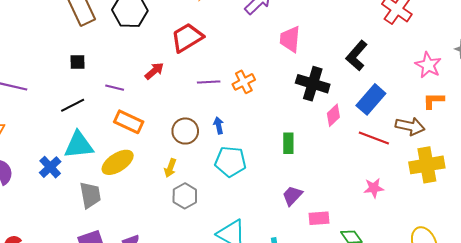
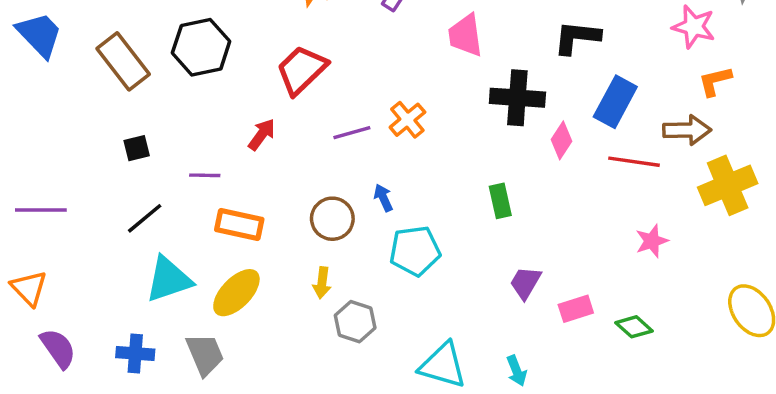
black L-shape: (357, 56) -> (577, 37), turned 68
blue cross: (50, 167) -> (135, 353), moved, turned -30

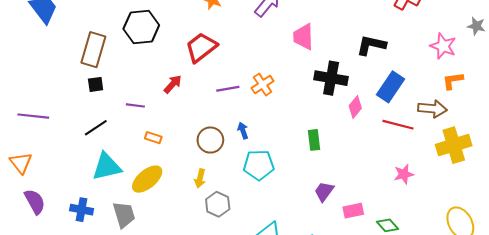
brown rectangle: (123, 61) -> (93, 50), moved, turned 48
orange rectangle: (239, 224) -> (153, 138), size x0.6

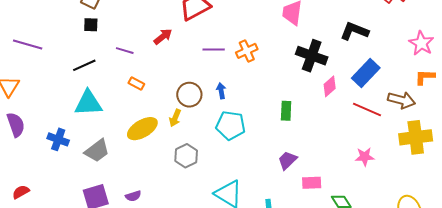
yellow arrow: (200, 178) -> (175, 118), moved
yellow ellipse: (147, 179) -> (142, 129), moved
gray trapezoid: (124, 215) -> (97, 151), turned 60

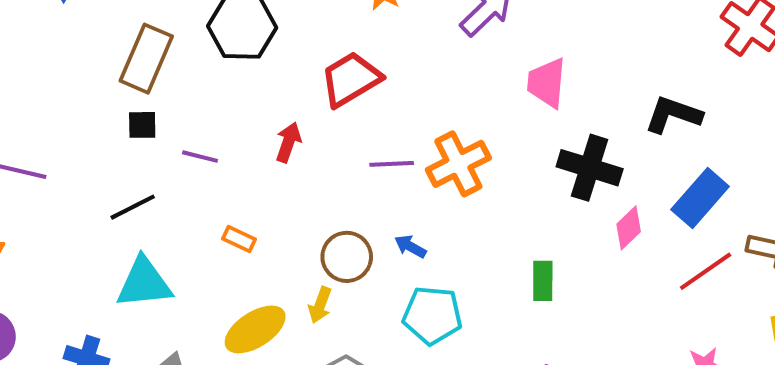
red arrow: (163, 37) -> (288, 142), turned -30
purple line: (125, 51) -> (200, 157), moved
orange cross: (247, 51) -> (458, 164), size x1.4
blue arrow: (221, 91) -> (410, 246), turned -49
red line: (367, 110) -> (706, 271), turned -56

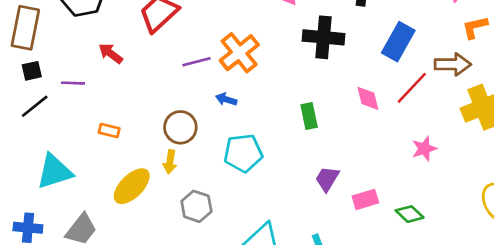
red arrow: (288, 142) -> (111, 53), moved, turned -60
black line: (133, 207) -> (35, 106), moved
pink diamond: (629, 228) -> (368, 98), moved, turned -48
blue arrow: (410, 246) -> (226, 99), moved

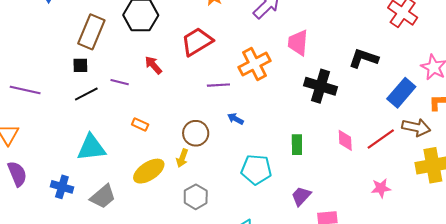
blue rectangle: (398, 42) -> (401, 93), moved
orange cross: (239, 53) -> (255, 64), moved
black square: (32, 71) -> (80, 65), moved
cyan pentagon: (243, 153) -> (256, 169), moved

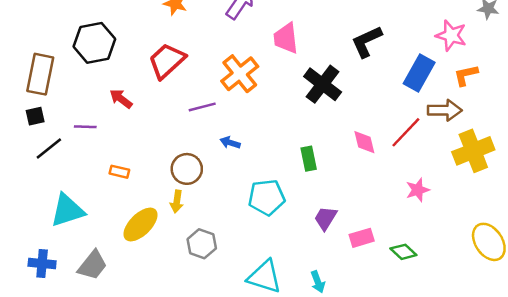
black L-shape: (363, 58) -> (367, 41), turned -32
black cross: (321, 86) -> (323, 84), turned 32

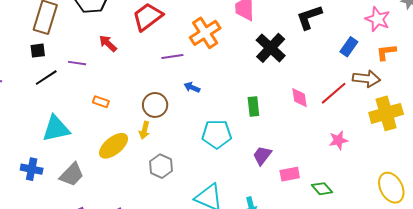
blue rectangle: (419, 73) -> (349, 47), size x0.7

